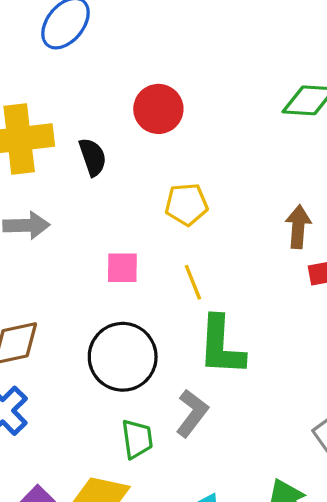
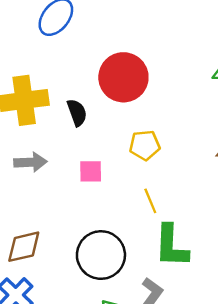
red circle: (158, 109) -> (123, 77), size x1.4
pink square: (122, 268) -> (91, 171), moved

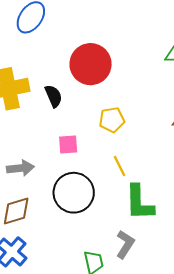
gray arrow: (30, 162) -> (20, 168), moved
black circle: (101, 255) -> (74, 193), moved

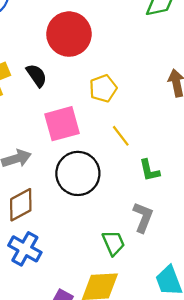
pink square: (68, 145) -> (62, 124), size x1.6
green L-shape: (139, 203) -> (149, 170), size x0.6

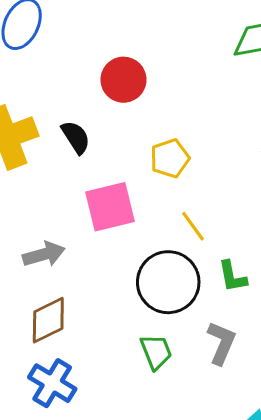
red circle: (69, 34) -> (123, 80), size x0.7
black circle: (78, 173) -> (168, 282), moved
green trapezoid: (113, 243) -> (156, 352), moved

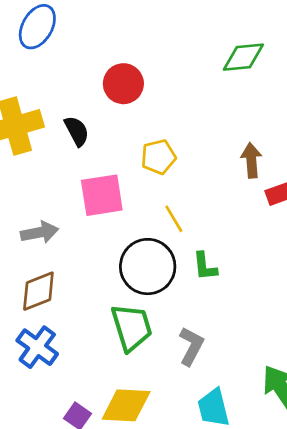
gray L-shape: (221, 343) -> (191, 346), moved
green trapezoid: (156, 352) -> (132, 327), size x1.5

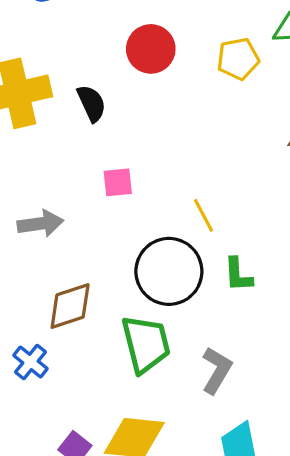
yellow pentagon: (158, 157) -> (238, 59), moved
pink square: (102, 195) -> (118, 182), size x0.6
brown diamond: (38, 291) -> (70, 306), moved
blue cross: (37, 347) -> (30, 362), size x0.7

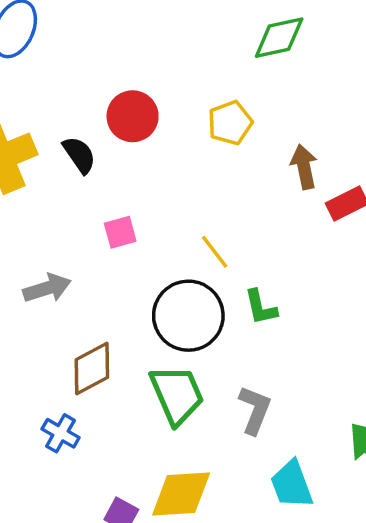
red circle: (151, 49) -> (133, 116), moved
yellow pentagon: (238, 59) -> (230, 123), moved

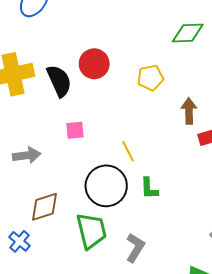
black semicircle: (79, 155) -> (59, 81), size x1.4

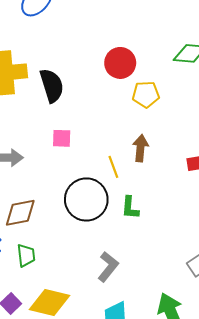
red circle: (94, 64) -> (120, 63), moved
brown arrow: (189, 111) -> (140, 148), moved
green trapezoid: (91, 231) -> (26, 255), moved, size x0.6

